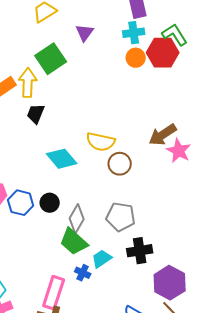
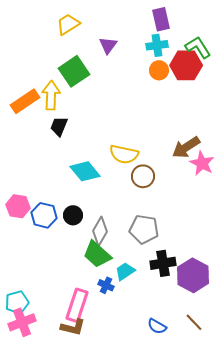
purple hexagon: (170, 283) -> (193, 275), moved

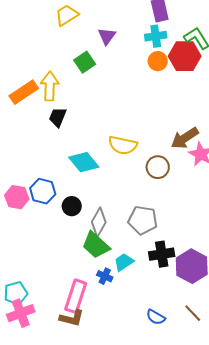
green square: (74, 71) -> (85, 62), moved, size x0.7
brown circle: (143, 176) -> (158, 167), moved
blue hexagon: (44, 215) -> (43, 191), moved

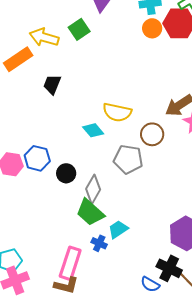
yellow arrow: (50, 86) -> (44, 37), moved, turned -76
cyan diamond: (84, 162) -> (93, 130), moved, size x0.7
gray pentagon: (143, 220) -> (128, 159), moved
black cross: (162, 254) -> (169, 268), moved, turned 35

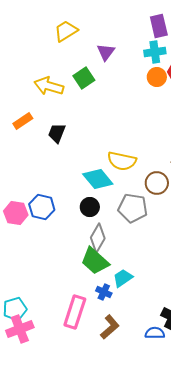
orange rectangle: (18, 59) -> (23, 121), moved, size x0.7
cyan diamond: (93, 130) -> (98, 179), size x1.4
black circle: (66, 173) -> (90, 207), moved
blue semicircle: (150, 284) -> (155, 333), turned 150
brown L-shape: (66, 285) -> (110, 327), moved, turned -55

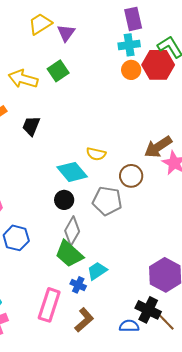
purple triangle: (106, 52) -> (66, 33), moved
yellow semicircle: (122, 161) -> (96, 154), size x0.7
blue hexagon: (42, 207) -> (16, 238), moved

